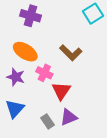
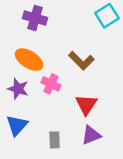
red triangle: (61, 91) -> (86, 105), moved
purple triangle: (69, 117) -> (91, 135), moved
gray rectangle: (47, 121) -> (55, 140), turned 32

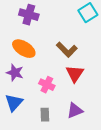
pink cross: (51, 84) -> (47, 85), moved
red triangle: (86, 105) -> (75, 74), moved

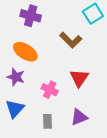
brown L-shape: (67, 50) -> (71, 40), moved

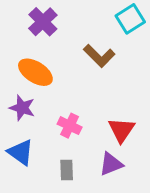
purple cross: (31, 16) -> (43, 22), turned 30
red triangle: (79, 78) -> (121, 130), moved
blue triangle: (15, 109) -> (21, 152), turned -36

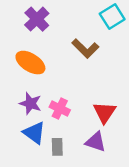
purple star: (22, 108) -> (30, 103), moved
blue triangle: (21, 152) -> (34, 133), moved
purple triangle: (111, 164) -> (96, 142), turned 40

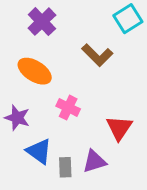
purple star: (30, 103) -> (17, 118), moved
pink cross: (60, 109) -> (68, 108), moved
purple triangle: (96, 142) -> (94, 161), moved, turned -35

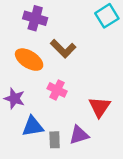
purple cross: (42, 22) -> (35, 18), turned -30
brown L-shape: (97, 55) -> (63, 49), moved
blue triangle: (39, 151) -> (33, 126), turned -45

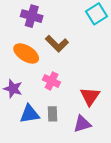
purple triangle: (79, 135) -> (82, 124), moved
gray rectangle: (55, 140) -> (53, 114), moved

